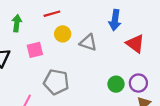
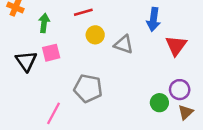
red triangle: (135, 44) -> (176, 46), turned 30
pink square: (35, 50) -> (51, 53), moved
green circle: (116, 84) -> (159, 103), moved

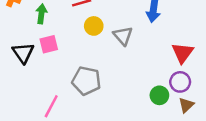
gray triangle: (124, 44) -> (123, 36), turned 30
red triangle: (176, 46) -> (183, 53), moved

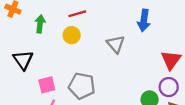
yellow circle: (94, 26) -> (72, 35), moved
pink square: (49, 44) -> (47, 85), moved

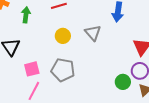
yellow circle: (72, 35) -> (63, 36), moved

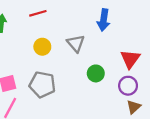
green circle: (123, 82) -> (96, 73), moved

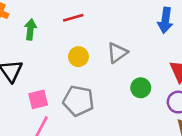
blue arrow: (104, 20) -> (165, 20), moved
gray triangle: (76, 43) -> (117, 53), turned 36

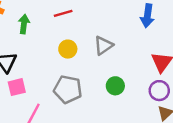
green circle: (141, 88) -> (115, 86), moved
pink square: (38, 99) -> (17, 87), moved

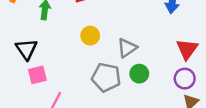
gray triangle: (103, 45) -> (127, 48), moved
gray pentagon: (68, 89) -> (106, 77), moved

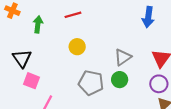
gray triangle: (127, 48) -> (123, 57), moved
pink square: (37, 75) -> (32, 81), turned 35

